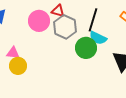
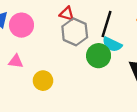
pink circle: (39, 21) -> (21, 25), moved
yellow circle: (18, 66) -> (43, 81), moved

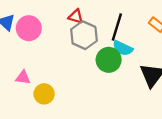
pink triangle: (16, 61) -> (23, 77), moved
yellow circle: (43, 81) -> (44, 94), moved

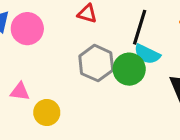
gray hexagon: (84, 35) -> (96, 63), moved

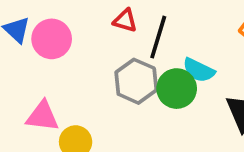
black line: (140, 27) -> (158, 37), moved
pink triangle: (20, 92) -> (42, 116), size x1.4

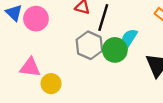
cyan semicircle: (199, 70) -> (129, 38), turned 96

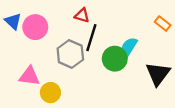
black line: (103, 17) -> (91, 38), moved
gray hexagon: (89, 45) -> (70, 54), moved

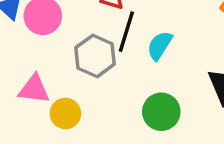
cyan semicircle: (129, 47) -> (160, 46), moved
green circle: (115, 59) -> (161, 112), moved

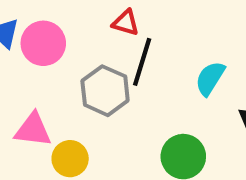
cyan semicircle: (160, 46) -> (210, 78), moved

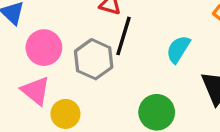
pink circle: (43, 43) -> (44, 48), moved
pink triangle: (33, 130) -> (36, 91), turned 32

